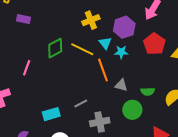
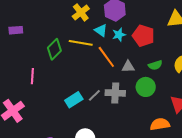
red pentagon: (154, 44) -> (143, 36), moved
cyan rectangle: (51, 114) -> (74, 100), moved
gray cross: (100, 122) -> (115, 93), moved, turned 30

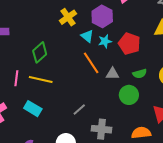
yellow line: (81, 43) -> (41, 80), moved
gray cross: (115, 93) -> (101, 129), moved
gray line: (94, 95) -> (79, 109), moved
cyan rectangle: (74, 100) -> (33, 109), moved, turned 60

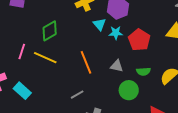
orange line: (91, 63) -> (86, 62), moved
cyan rectangle: (33, 109) -> (22, 91), moved

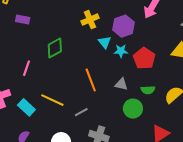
yellow line: (45, 58) -> (52, 100), moved

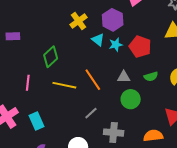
yellow line: (52, 100) -> (64, 85), moved
cyan rectangle: (26, 107) -> (37, 121), turned 36
green circle: (133, 109) -> (131, 99), moved

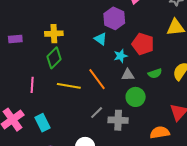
yellow cross: (78, 21) -> (54, 34), moved, turned 36
cyan star: (116, 45) -> (121, 56), moved
gray cross: (114, 133) -> (118, 120), moved

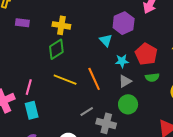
green semicircle: (155, 73) -> (152, 77), moved
gray triangle: (128, 75) -> (125, 81), turned -40
pink line: (32, 85) -> (29, 87), moved

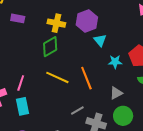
purple hexagon: (124, 23) -> (87, 21), moved
gray triangle: (125, 81) -> (116, 93), moved
green circle: (128, 104) -> (123, 116), moved

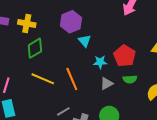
yellow cross: (56, 23) -> (27, 24), moved
gray triangle: (116, 93) -> (107, 84), moved

